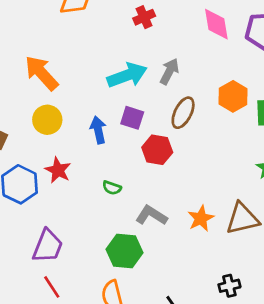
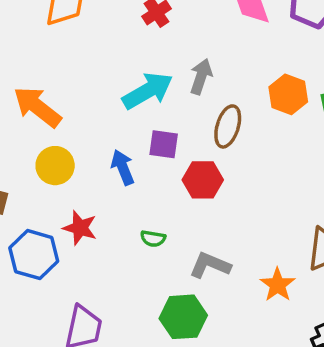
orange star: (201, 218) -> (278, 285), moved

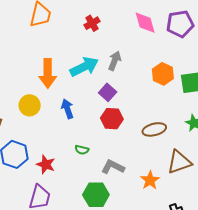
orange arrow: (37, 107) -> (48, 73), moved, turned -132
brown ellipse: (228, 126) -> (154, 129), moved, turned 55
purple square: (164, 144) -> (108, 92), moved, turned 30
red star: (80, 228) -> (46, 165), moved

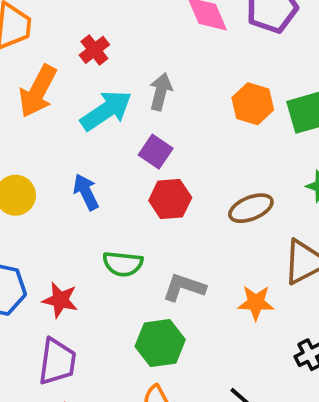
red cross: (92, 23) -> (94, 50), moved
orange arrow: (48, 73) -> (38, 91), moved, turned 36
green semicircle: (82, 150) -> (123, 264), size x1.5
orange star: (150, 180) -> (256, 303), turned -30

